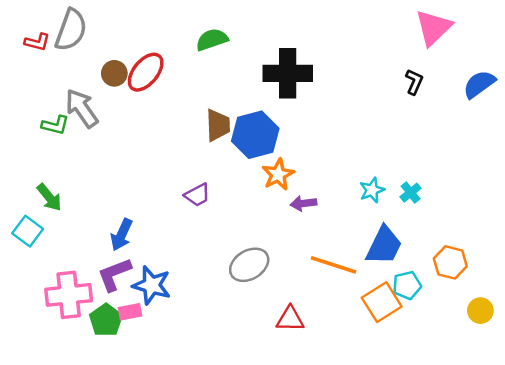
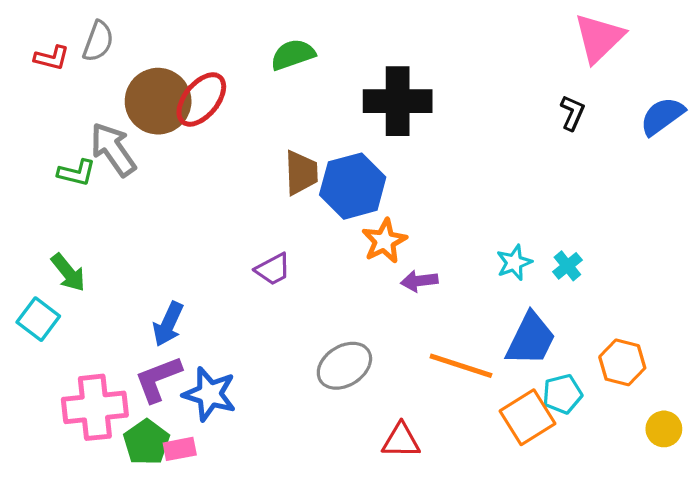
gray semicircle: (71, 30) -> (98, 41), size x0.7
brown circle: (114, 73) -> (158, 101), size x1.8
pink rectangle: (130, 312) -> (180, 449), moved

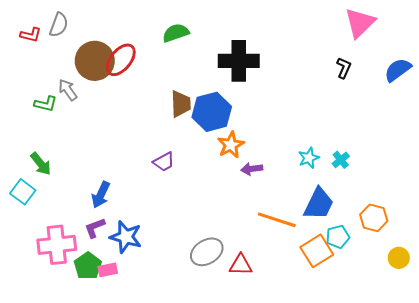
gray arrow: (113, 149) -> (68, 90), size x0.7
gray ellipse: (344, 366) -> (207, 252), moved
purple L-shape: (158, 379) -> (95, 228), size x0.7

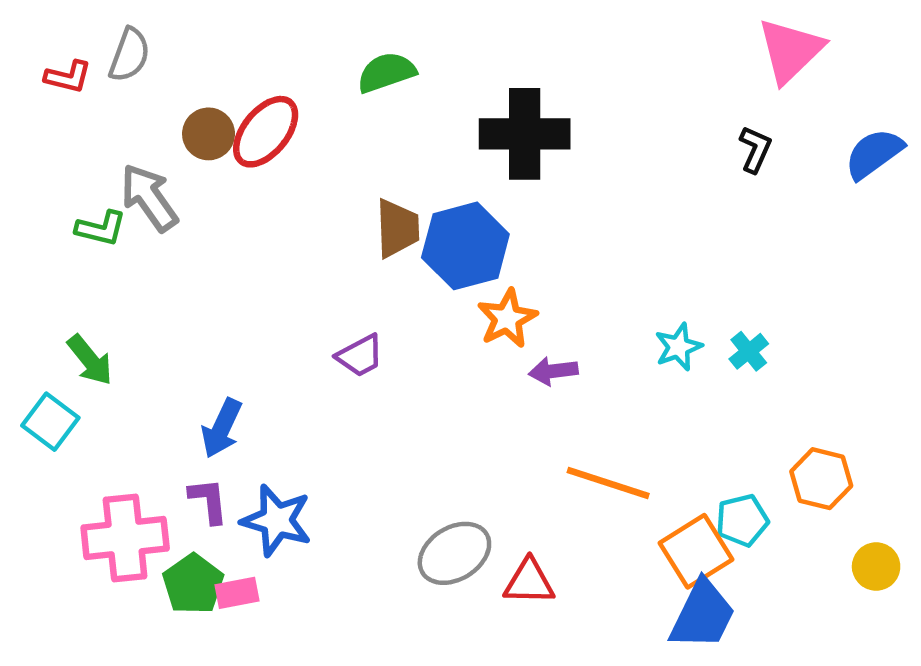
brown circle: (95, 61) -> (209, 134), size x0.6
gray arrow: (68, 90) -> (149, 198), size x1.4
blue trapezoid: (319, 204) -> (703, 615), moved
purple L-shape: (95, 228) -> (209, 501), turned 105

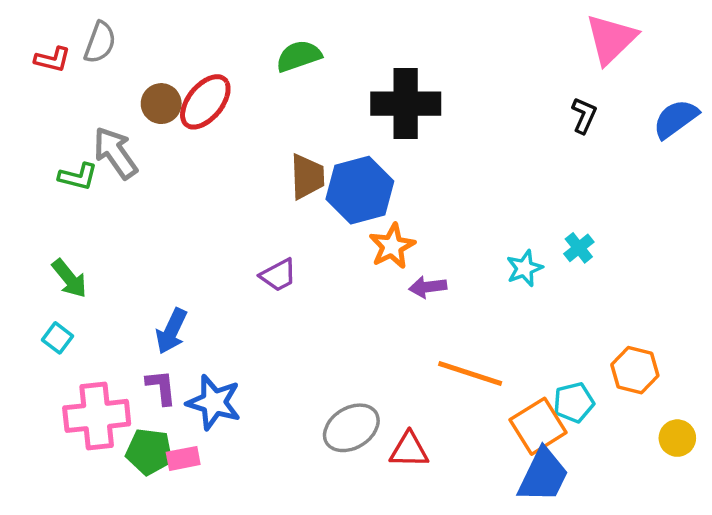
cyan cross: (749, 351) -> (579, 248), moved
cyan square: (50, 422) -> (58, 338), moved, size x0.7
green pentagon: (193, 584) -> (149, 452), turned -30

